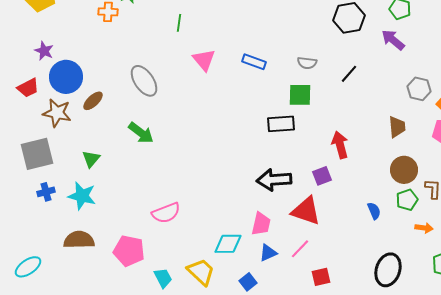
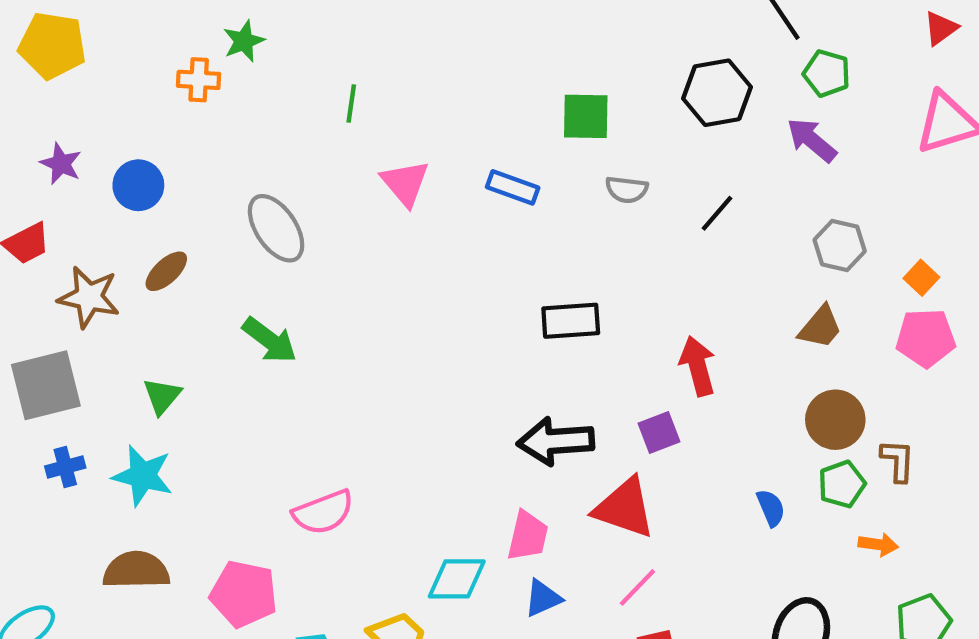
blue circle: (66, 77) -> (138, 185), moved, size x0.7
gray hexagon: (419, 89) -> (840, 245), moved
green square: (300, 95) -> (586, 116), moved
brown trapezoid: (397, 127) -> (820, 327), turned 45
pink line: (300, 249) -> (637, 587), moved

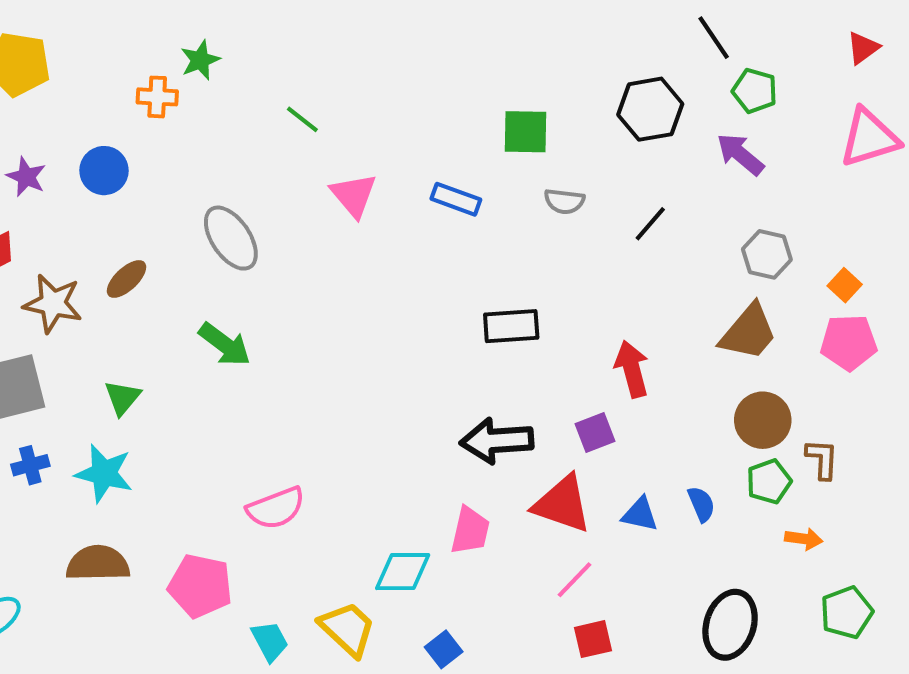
green line: (351, 103) -> (302, 119), turned -60
blue circle: (138, 185) -> (104, 171), moved
brown trapezoid: (820, 327) -> (748, 332), size x1.4
blue triangle: (543, 598) -> (640, 514), moved, turned 36

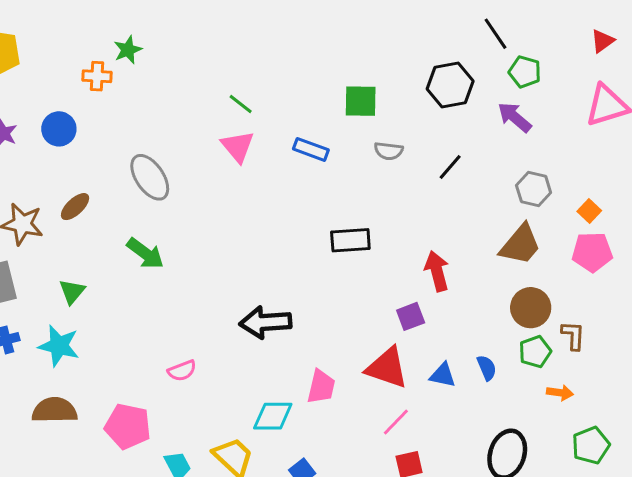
green line: (302, 119) -> (241, 104), moved
black arrow: (497, 441) -> (265, 322), moved
pink semicircle: (276, 508) -> (182, 371), size x0.7

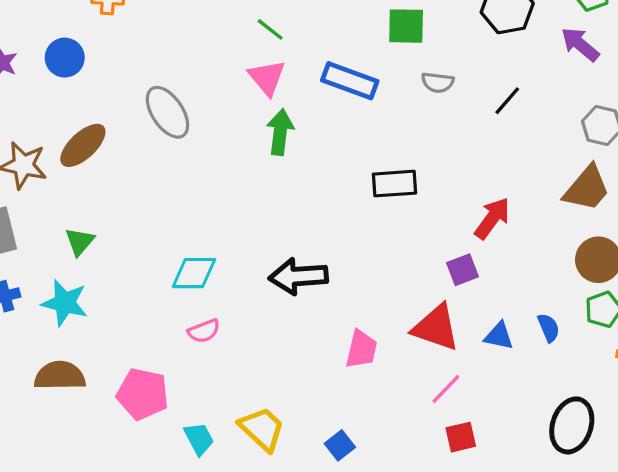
blue rectangle: (311, 149) -> (350, 81), size x1.4
brown ellipse: (75, 207) -> (83, 145), size x1.4
green arrow: (145, 253) -> (280, 132), moved, turned -120
red arrow: (437, 271) -> (492, 218), turned 51
cyan diamond: (273, 416) -> (194, 273), moved

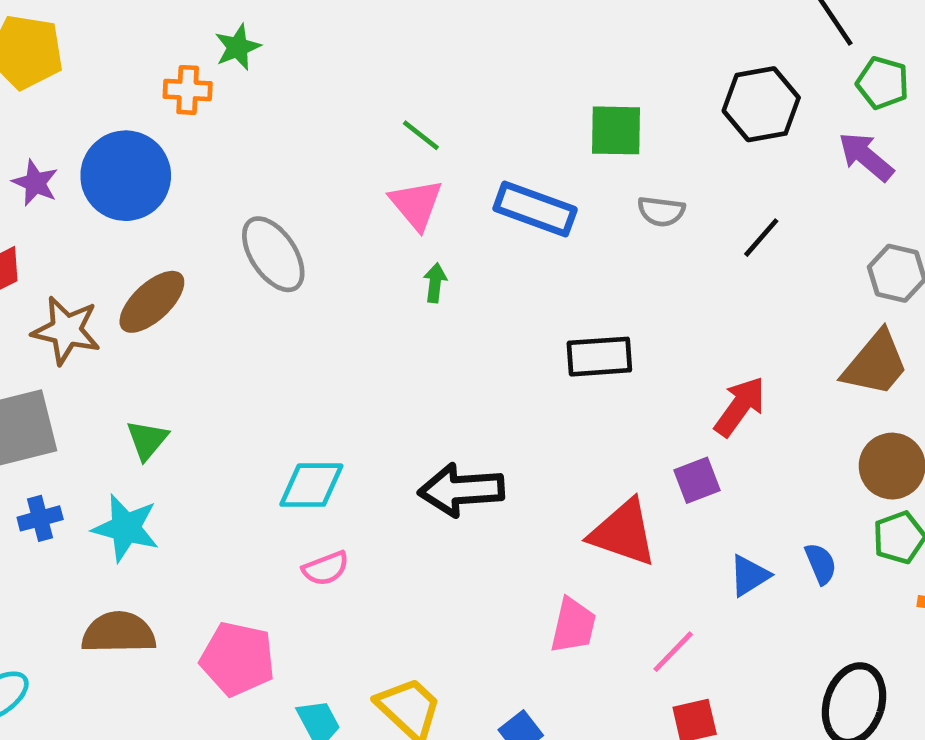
blue circle: (65, 58) -> (126, 176), size x1.6
green arrow: (280, 132) -> (435, 283), size x0.6
red triangle: (436, 328) -> (623, 533), moved
blue triangle: (499, 336) -> (749, 576), turned -44
pink trapezoid: (361, 349) -> (573, 626), moved

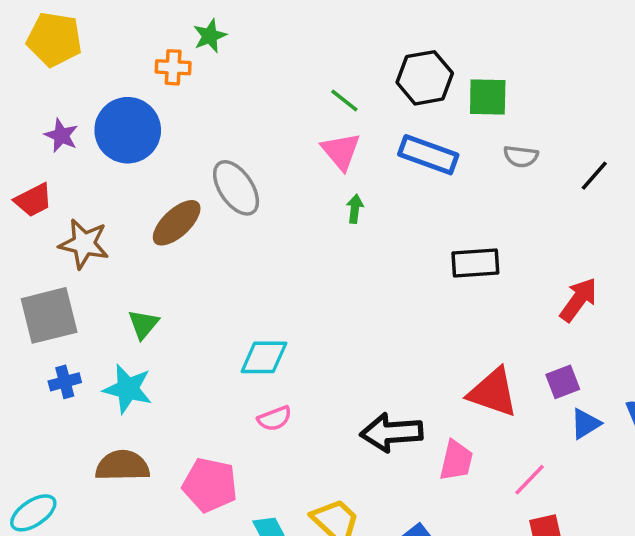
black hexagon: (761, 104) -> (425, 78), moved
brown ellipse: (152, 302) -> (177, 223), moved
purple square: (697, 480) -> (563, 382), moved
black arrow: (461, 490) -> (392, 433), moved

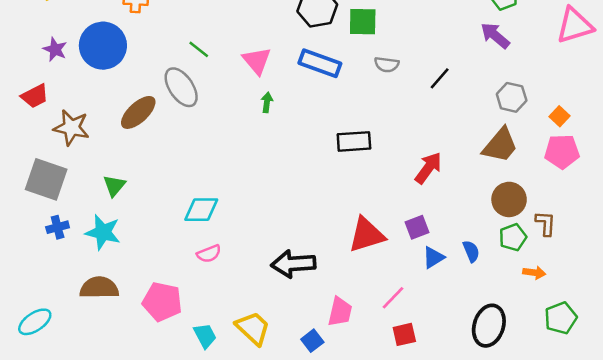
green line: (344, 100) -> (199, 49), moved
gray square: (49, 315) -> (46, 179), turned 33
red triangle: (493, 392) -> (367, 235), turned -36
pink trapezoid: (456, 460) -> (340, 312), moved

